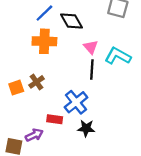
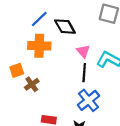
orange square: (16, 88) -> (17, 70), moved
blue cross: (76, 102) -> (88, 100), moved

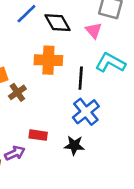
orange cross: (39, 46) -> (48, 60), moved
pink triangle: (83, 51) -> (94, 30), moved

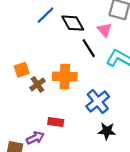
orange cross: (48, 60) -> (65, 77), moved
black line: (81, 78) -> (89, 48), moved, turned -36
black star: (74, 145) -> (107, 131), moved

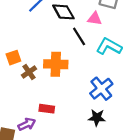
pink triangle: (105, 30) -> (95, 19), turned -40
blue cross: (98, 102) -> (101, 89), moved

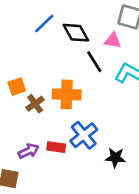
blue cross: (101, 89) -> (84, 135), moved
purple arrow: (27, 124) -> (29, 151), moved

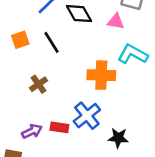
black line: (94, 62) -> (52, 42), moved
orange square: (17, 87) -> (20, 40), moved
orange cross: (67, 94) -> (101, 75), moved

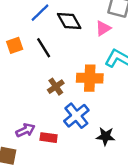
pink triangle: (116, 21) -> (103, 28), turned -42
brown cross: (38, 84) -> (56, 87), moved
red rectangle: (59, 127) -> (49, 138), moved

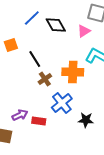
black line: (44, 48) -> (35, 59), moved

